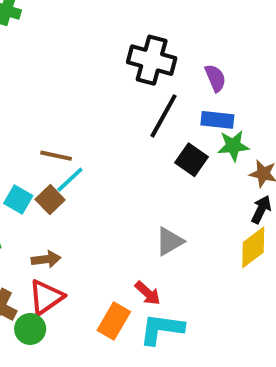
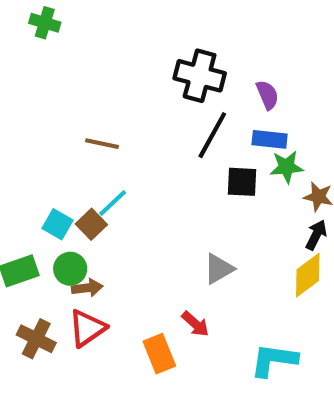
brown line: (56, 156) -> (102, 144), moved
black square: (191, 160) -> (242, 182), turned -32
orange rectangle: (114, 321) -> (159, 354), turned -52
green circle: (30, 329) -> (70, 269), moved
cyan L-shape: (162, 329) -> (274, 360), moved

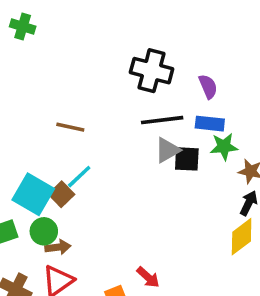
black line: (212, 135) -> (162, 120), turned 54
cyan square: (57, 224) -> (33, 194), size x1.6
gray triangle: (219, 269) -> (167, 150), moved

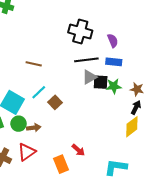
green star: (224, 147) -> (114, 86), moved
brown square: (61, 194) -> (55, 102), moved
brown arrow: (58, 247) -> (34, 128), moved

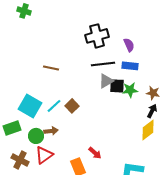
black cross: (80, 32) -> (97, 36), turned -30
cyan line: (39, 92) -> (54, 106), moved
green circle: (19, 124) -> (36, 136), moved

